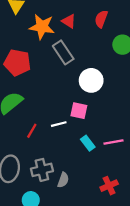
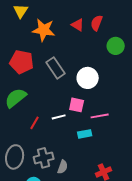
red triangle: (69, 21) -> (78, 25), moved
gray rectangle: (63, 52) -> (56, 68), moved
pink line: (114, 142) -> (100, 116), moved
cyan rectangle: (88, 143) -> (85, 134), turned -64

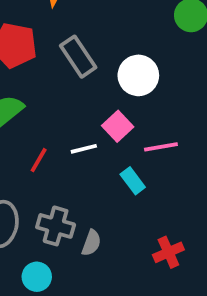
pink square: (77, 105) -> (118, 126), turned 35
cyan rectangle: (85, 134) -> (133, 181), turned 64
gray cross: (44, 158) -> (56, 226), turned 30

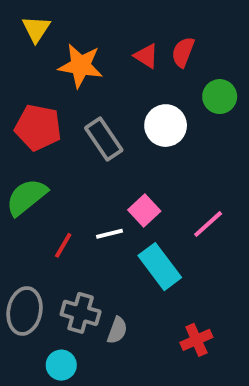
white circle: (138, 75) -> (166, 126), moved
pink line: (161, 147) -> (208, 224), moved, turned -32
cyan rectangle: (133, 181) -> (160, 267), size x1.6

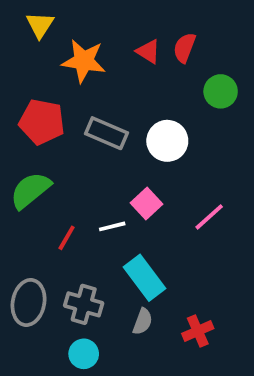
white circle: (166, 126) -> (167, 141), moved
gray rectangle: (104, 139) -> (106, 133), turned -33
cyan rectangle: (160, 267) -> (145, 278), moved
gray semicircle: (117, 330) -> (143, 321), moved
cyan circle: (61, 365) -> (84, 354), moved

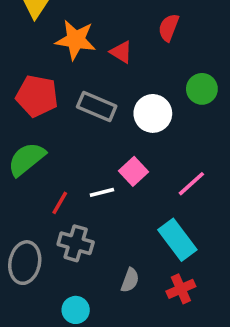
red triangle: (148, 51) -> (121, 52), moved
green circle: (221, 91) -> (202, 89), moved
cyan rectangle: (145, 278) -> (177, 240), moved
gray cross: (84, 304) -> (76, 243), moved

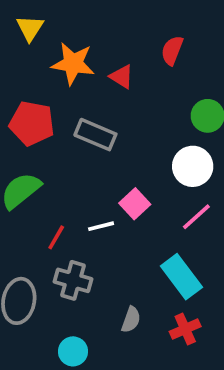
white circle: (153, 113) -> (193, 166), moved

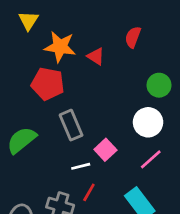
red pentagon: (32, 123) -> (48, 84), moved
gray rectangle: (95, 135) -> (71, 125), moved, turned 44
red line: (56, 237) -> (89, 192), moved

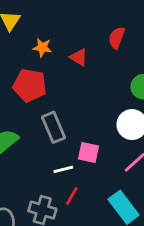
orange star: (60, 47) -> (42, 47), size x0.6
pink square: (105, 150) -> (89, 153), turned -35

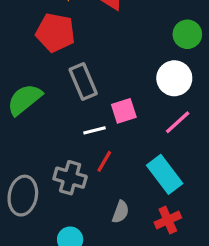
pink square: (89, 153) -> (124, 111), turned -30

